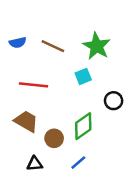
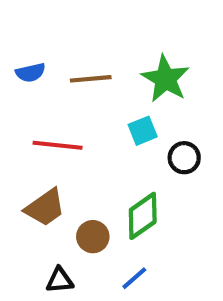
brown line: (53, 46) -> (91, 79), turned -30
black circle: (114, 101) -> (184, 158), moved
brown trapezoid: (26, 121) -> (45, 208), turned 115

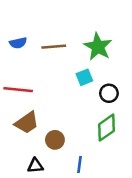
red line: (58, 145) -> (18, 90), moved
green diamond: (143, 216) -> (106, 128), moved
blue line: (134, 278) -> (79, 164), turned -42

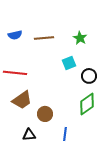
green star: (98, 47) -> (80, 38), size x0.6

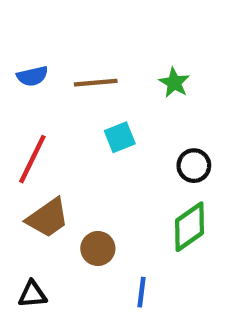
cyan square: (69, 63) -> (120, 137), moved
red line: (15, 73) -> (32, 159), turned -70
black triangle: (29, 135) -> (32, 294), moved

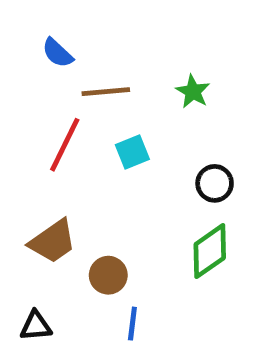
blue semicircle: (32, 76) -> (58, 53), moved, turned 56
red line: (32, 159) -> (65, 145), moved
blue line: (142, 292) -> (132, 324), moved

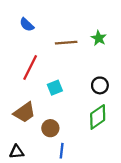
brown line: (106, 92) -> (66, 43), moved
green star: (193, 92) -> (99, 38), moved
cyan square: (132, 152) -> (55, 88), moved

